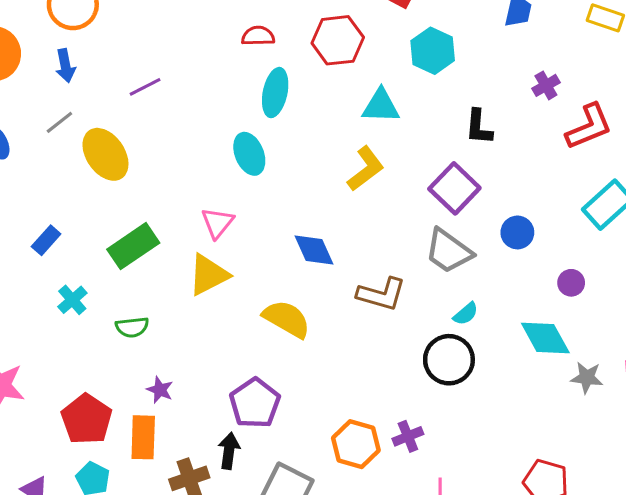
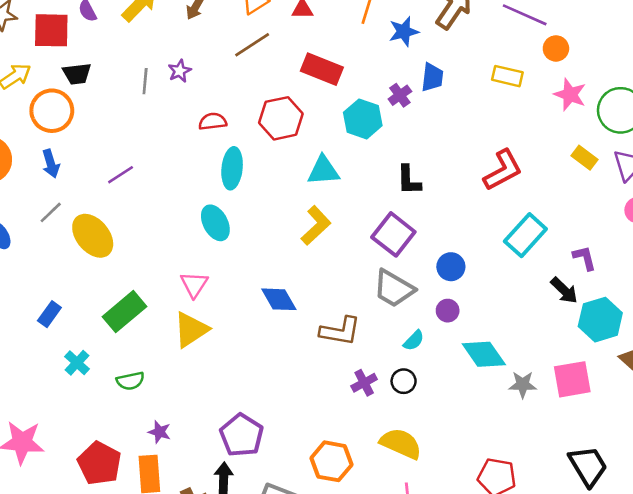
purple cross: (546, 85) -> (400, 95), moved
purple circle: (571, 283) -> (448, 311), moved
yellow semicircle: (287, 319) -> (401, 443), moved
black circle: (449, 360) -> (404, 381), size x0.6
purple cross: (408, 436) -> (364, 383), moved

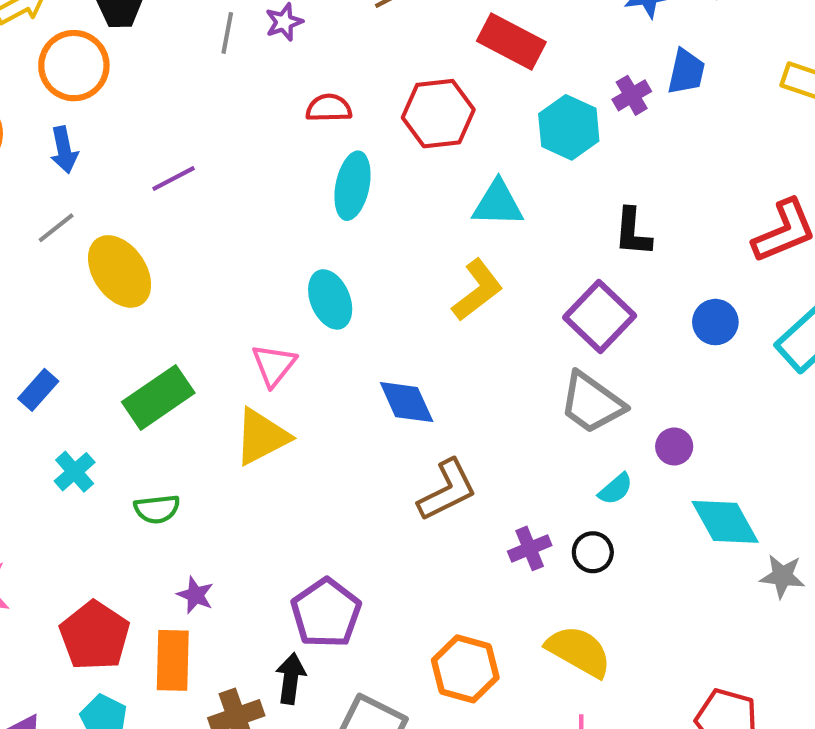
cyan ellipse: (215, 223) -> (330, 299), moved
blue circle: (451, 267) -> (715, 322), moved
brown L-shape: (340, 331) -> (447, 490), moved, turned -42

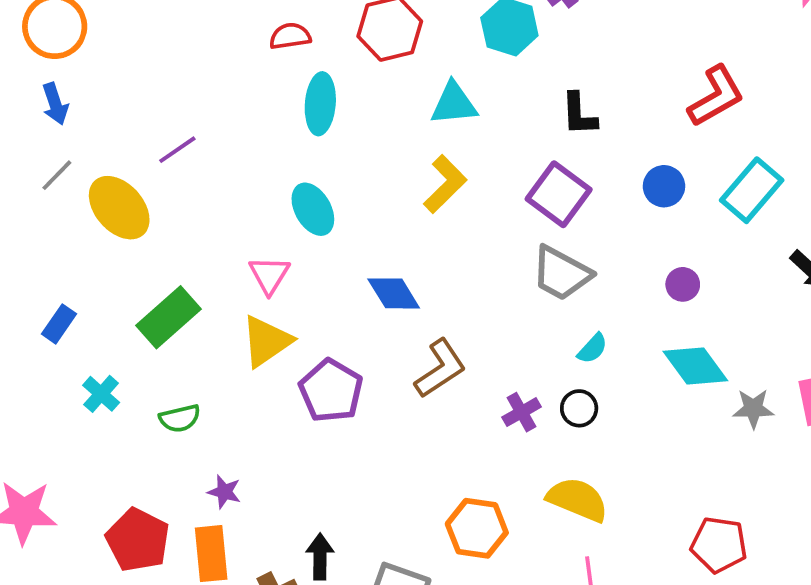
purple line: (174, 179) -> (177, 150), moved
purple circle: (674, 446) -> (683, 284), moved
purple pentagon: (326, 613) -> (331, 391), moved

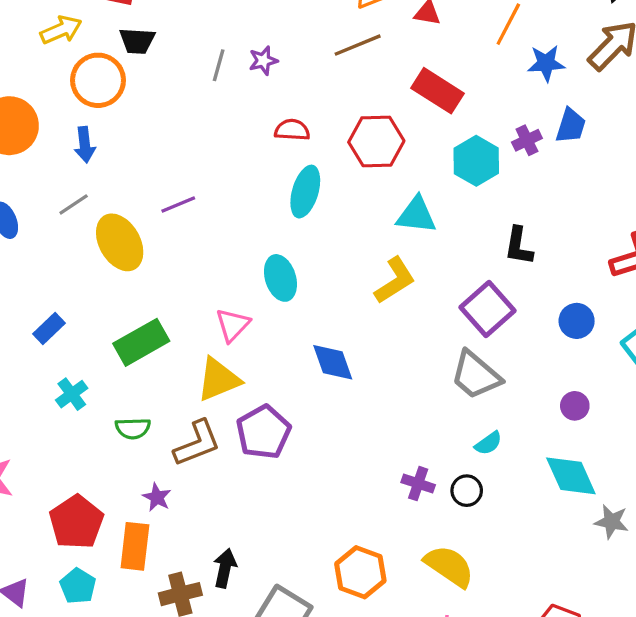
brown L-shape: (440, 369) -> (197, 443), moved
purple cross: (521, 412) -> (418, 484), turned 36

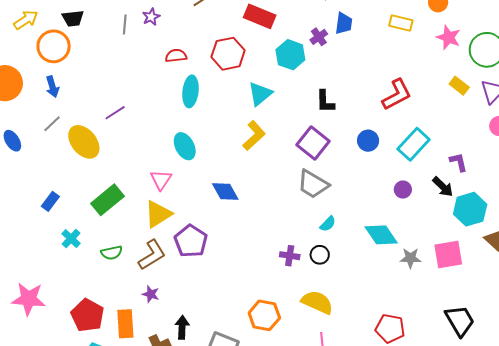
cyan triangle: (416, 215) -> (260, 94), turned -36
purple circle: (575, 406) -> (403, 190), moved
purple star: (157, 497) -> (151, 294), moved

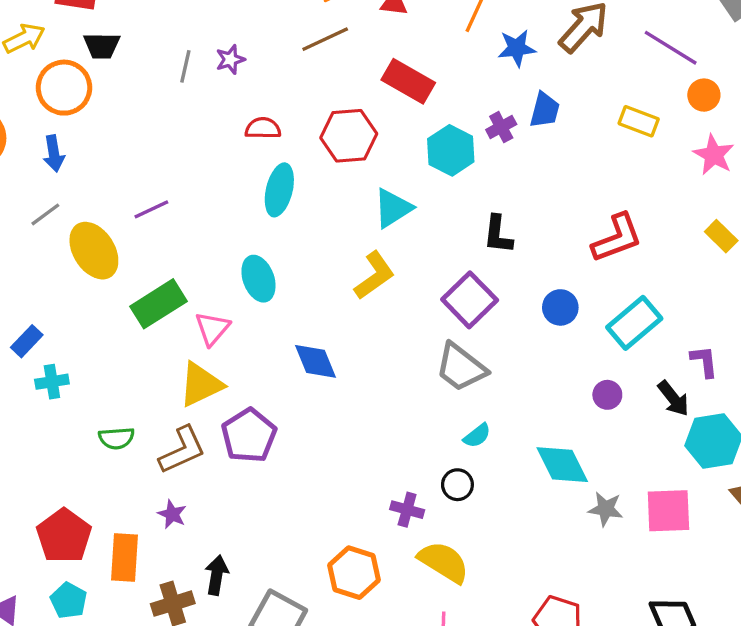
green rectangle: (107, 200) -> (158, 304), moved
cyan cross: (71, 239) -> (52, 382), moved, turned 30
purple cross: (290, 256) -> (407, 510), moved

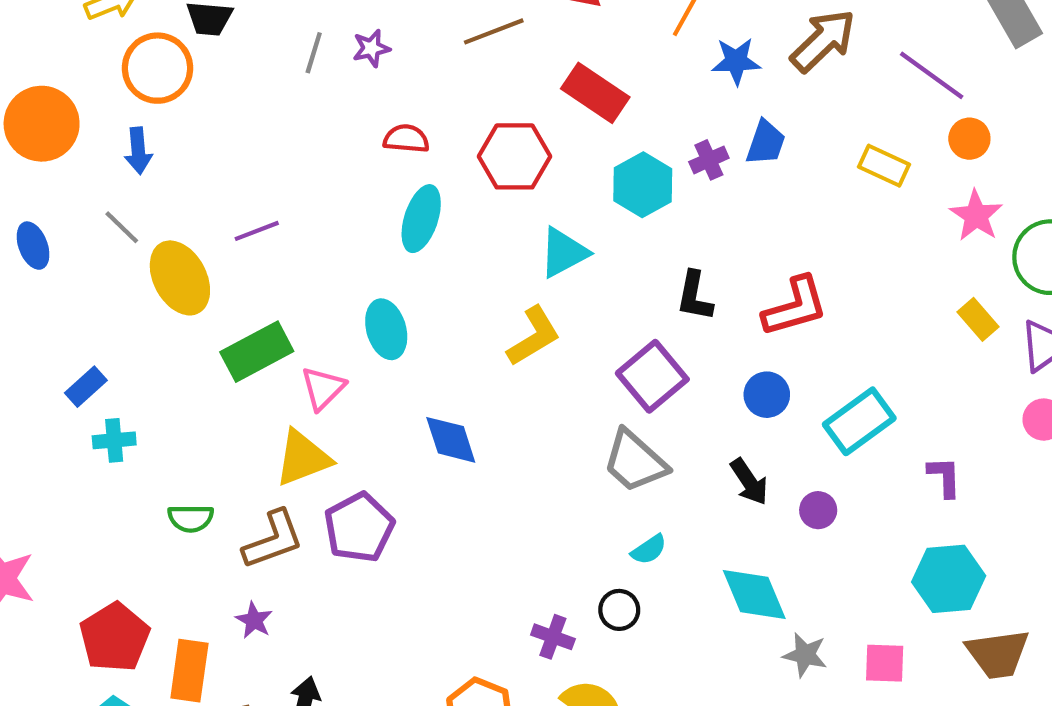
gray line: (45, 214) -> (122, 227), turned 76
red L-shape: (617, 238) -> (795, 307), moved
black arrow: (673, 398) -> (749, 482), moved
pink square: (668, 511) -> (885, 663), size x0.7

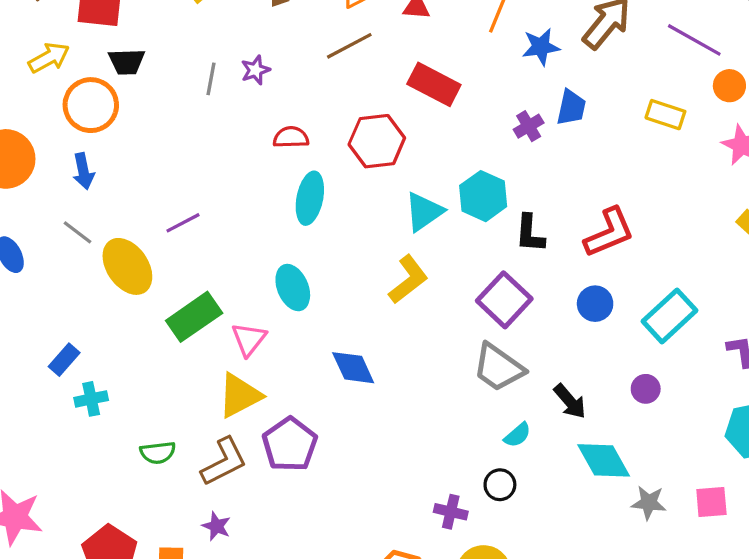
cyan hexagon: (643, 185) -> (483, 196), moved
black arrow: (749, 482) -> (570, 401), moved

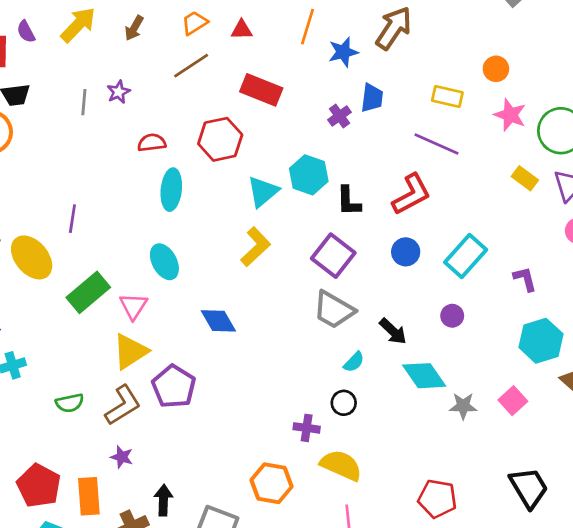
purple line: (694, 40) -> (436, 144), moved
purple line: (183, 223) -> (72, 219), turned -48
pink square: (711, 502) -> (513, 401), turned -32

